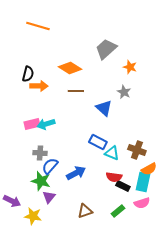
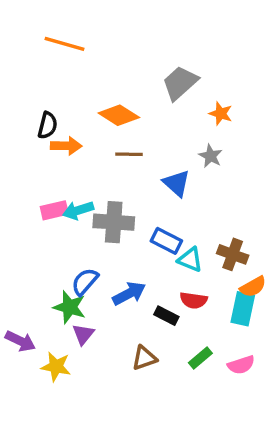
gray cross: (40, 153) -> (114, 222), moved, size x1.6
black rectangle: (123, 186) -> (166, 316), moved
pink semicircle: (142, 203) -> (241, 365), moved

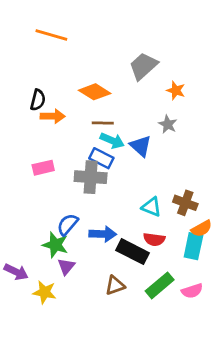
cyan arrow: (78, 210) -> (112, 141), moved, turned -140
blue rectangle: (166, 241) -> (101, 158), moved
blue arrow: (129, 294) -> (103, 234), turned 30
black rectangle: (166, 316) -> (133, 252), size x1.6
green rectangle: (200, 358) -> (160, 285), size x1.5

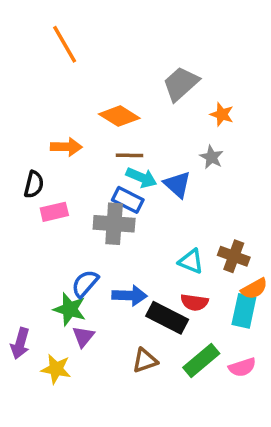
orange line: (51, 35) -> (65, 44), turned 44
black semicircle: (38, 100) -> (34, 184), moved
purple arrow: (16, 272) -> (20, 343), turned 80

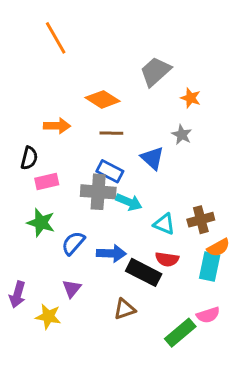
cyan arrow: (141, 178) -> (129, 202), moved
brown cross: (234, 256) -> (201, 220), turned -35
green star: (70, 309) -> (41, 223), moved
green rectangle: (201, 360) -> (180, 333), moved

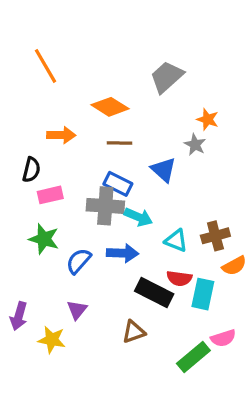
orange line: (56, 38) -> (46, 66), moved
orange star: (191, 98) -> (208, 119), moved
blue arrow: (111, 253) -> (123, 253), moved
cyan rectangle: (210, 267) -> (203, 294), moved

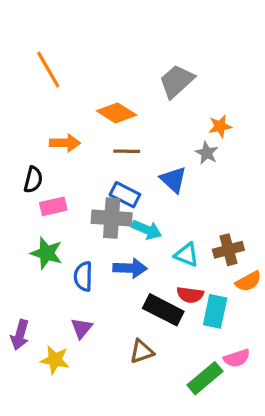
orange star: (208, 119) -> (220, 126), turned -30
blue semicircle: (79, 261) -> (83, 276), turned -40

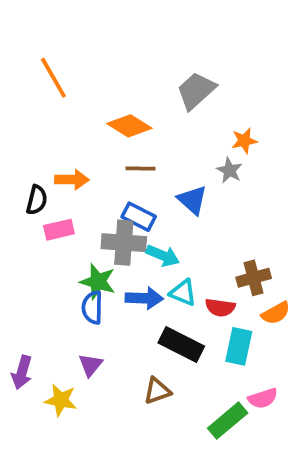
orange arrow: (65, 143) -> (72, 180), moved
green star: (47, 253) -> (98, 282), moved
cyan triangle: (187, 255) -> (183, 293), moved
red semicircle: (190, 295) -> (220, 307), moved

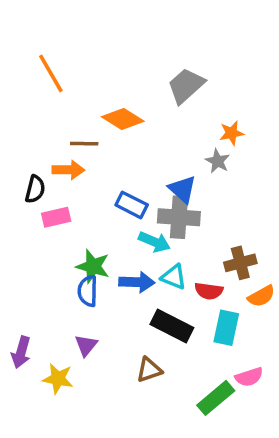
brown line: (140, 168) -> (84, 144), moved
gray cross: (124, 243) -> (179, 217), moved

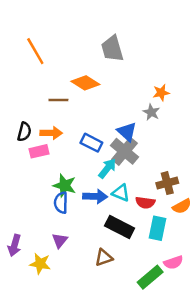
gray trapezoid: (186, 86) -> (112, 49), moved, turned -64
orange arrow: (68, 170) -> (51, 133), moved
gray cross: (179, 217) -> (124, 151), turned 36
cyan arrow: (154, 242) -> (107, 168), turned -75

